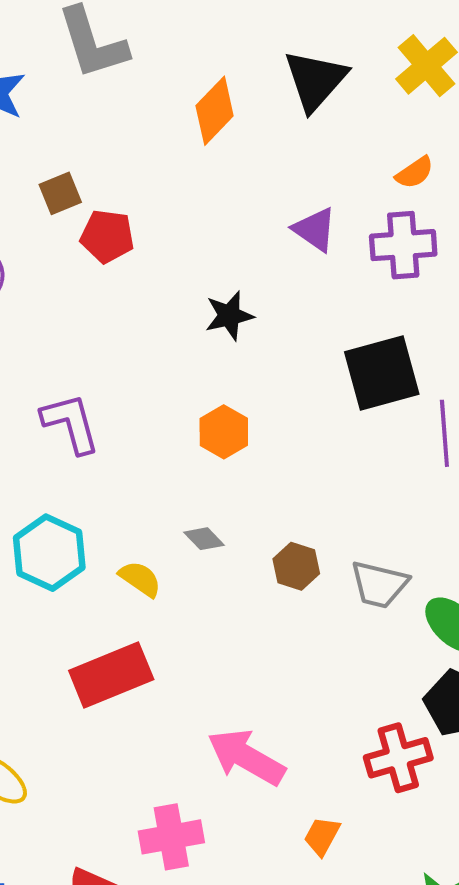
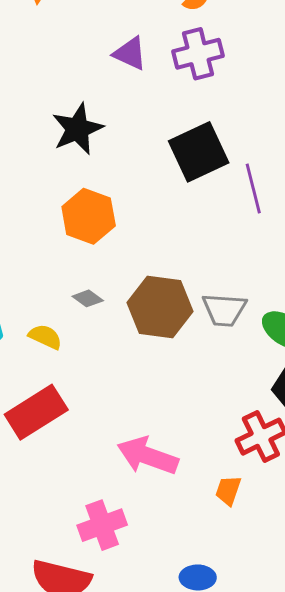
black star: (229, 316) -> (77, 129), size x1.4
orange hexagon: (224, 432) -> (89, 216), size x1.4
brown hexagon: (296, 566) -> (160, 307), size x1.8
orange trapezoid: (322, 836) -> (228, 490), moved

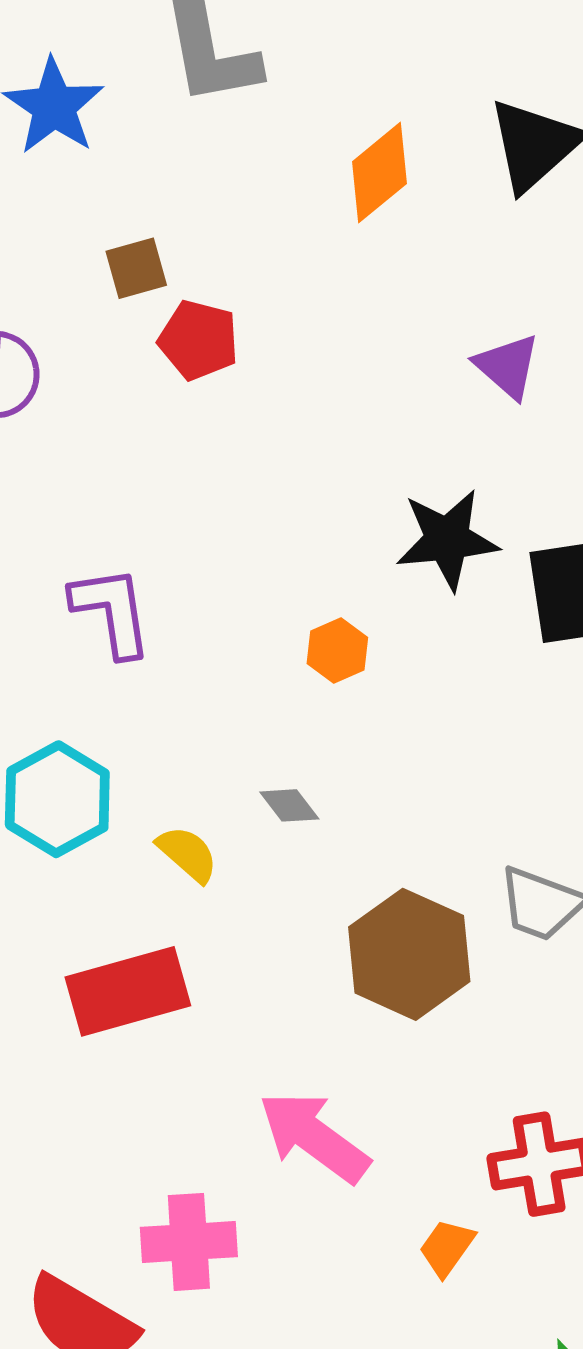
black star: (77, 129) -> (447, 539), moved
orange hexagon: (89, 216) -> (337, 650), size x0.6
brown hexagon: (160, 307) -> (409, 954), moved

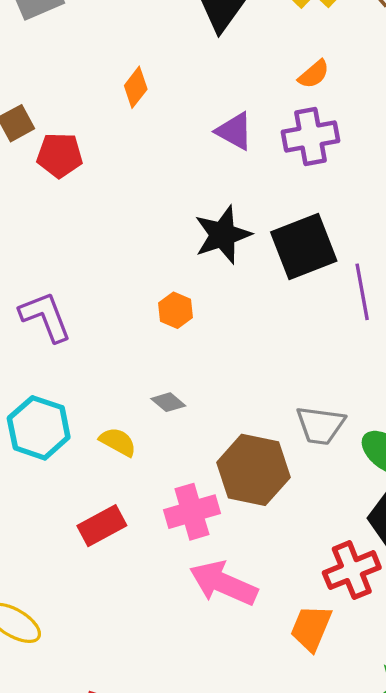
orange diamond: (379, 173) -> (136, 87), moved, size x0.7
red rectangle: (128, 991) -> (102, 526), size x0.7
pink cross: (189, 1242) -> (192, 512), moved
orange trapezoid: (447, 1248) -> (311, 628), size x1.4

